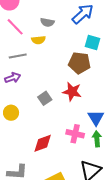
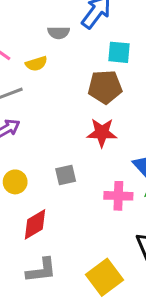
gray semicircle: (47, 22) -> (59, 33), moved
gray square: (45, 98) -> (66, 175), moved, turned 32
red diamond: (43, 143) -> (35, 224), moved

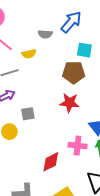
gray square: (66, 175) -> (28, 114), moved
red diamond: (35, 224) -> (51, 162), moved

